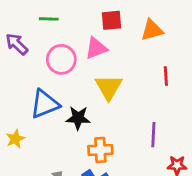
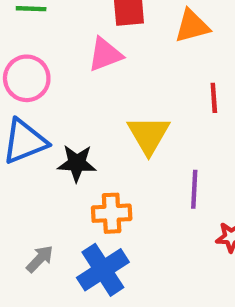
pink circle: (61, 59) -> (27, 78), moved
yellow triangle: (109, 87) -> (149, 135), moved

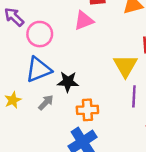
yellow triangle: (149, 135) -> (125, 66), moved
gray arrow: (40, 259) -> (46, 103), moved

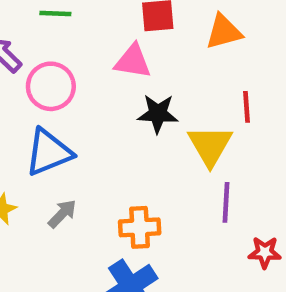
pink triangle: (84, 21) -> (133, 61), turned 30
black star: (68, 82) -> (158, 114), moved

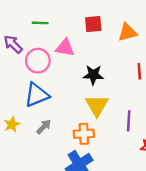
pink triangle: (133, 61) -> (65, 48), moved
yellow triangle: (210, 145) -> (97, 105), moved

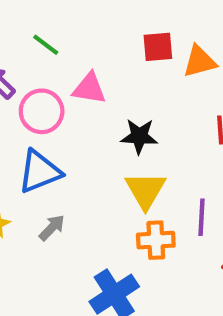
green line: (40, 23) -> (46, 45), turned 35
red square: (93, 24) -> (158, 47), moved
orange cross: (84, 134) -> (156, 240), moved

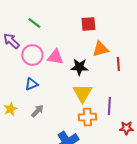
orange triangle: (199, 61) -> (100, 49), moved
pink triangle: (89, 88) -> (55, 57), moved
blue triangle: (39, 172) -> (31, 84), size x0.6

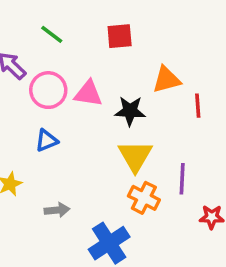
red square: (88, 24) -> (120, 36), moved
gray arrow: (37, 111) -> (57, 210), moved, turned 40
orange cross: (87, 117) -> (144, 198), turned 30

